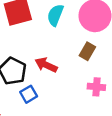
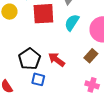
blue square: (29, 94) -> (38, 79), turned 32

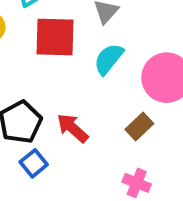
blue square: (38, 79) -> (34, 163), turned 32

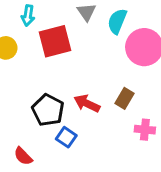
cyan semicircle: (109, 59) -> (117, 21), moved
brown rectangle: (139, 126) -> (125, 98), moved

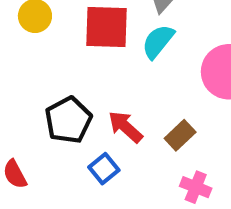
cyan semicircle: (117, 21) -> (158, 41), moved
blue square: (66, 137) -> (104, 169), moved

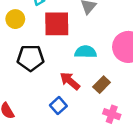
cyan semicircle: (158, 41) -> (86, 52), moved, turned 55
black pentagon: (68, 120) -> (31, 58), moved, turned 30

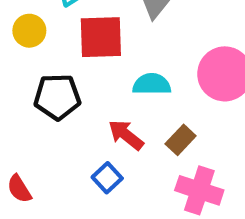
pink cross: (112, 114) -> (199, 190), size x1.5

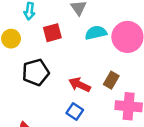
red square: (101, 37) -> (52, 33), size x0.7
cyan semicircle: (152, 84) -> (96, 33), moved

